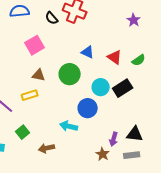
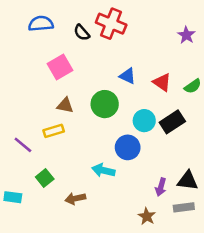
brown star: (103, 154) -> (147, 216), moved

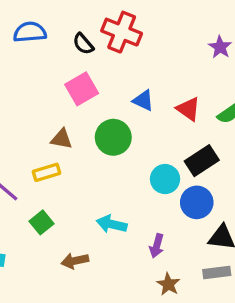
pink square: (60, 67) -> (82, 89), moved
cyan circle: (144, 121) -> (165, 179), moved
blue circle: (128, 147) -> (197, 202), moved
green square: (45, 178) -> (41, 222), moved
purple arrow: (161, 187) -> (157, 246), moved

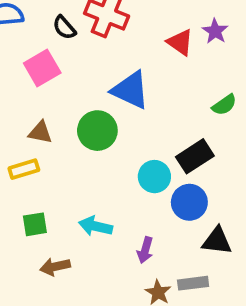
pink square: (82, 89) -> (42, 68), moved
blue triangle: (143, 101) -> (131, 90), size x1.6
red triangle: (188, 109) -> (180, 42), moved
green square: (41, 222) -> (35, 224), moved, turned 30
gray rectangle: (217, 272) -> (193, 283), moved

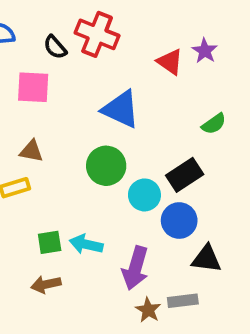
pink square: (42, 68) -> (33, 87), turned 33
green circle: (97, 131) -> (106, 166), moved
green square: (35, 224) -> (50, 242), moved
purple arrow: (145, 250) -> (135, 268), size x1.6

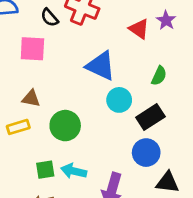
green semicircle: (214, 124) -> (159, 76), moved, turned -30
green circle: (106, 166) -> (65, 126), moved
cyan circle: (144, 195) -> (119, 100), moved

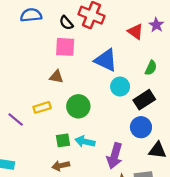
pink square: (32, 49) -> (65, 47), moved
brown triangle: (31, 99) -> (56, 77), moved

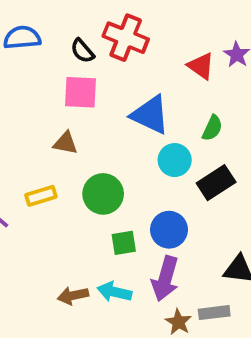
green semicircle: (151, 68) -> (212, 128), moved
blue circle: (141, 127) -> (169, 230), moved
green square: (63, 140) -> (124, 243), moved
cyan arrow: (85, 141) -> (114, 292), moved

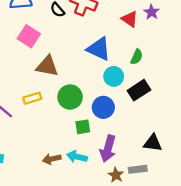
pink square: (80, 92) -> (29, 36), moved, turned 30
brown triangle: (65, 143) -> (47, 66), size x1.5
blue circle: (169, 230) -> (103, 107), moved

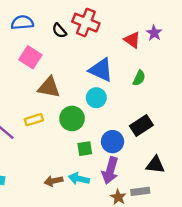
cyan circle: (114, 76) -> (96, 98), moved
black rectangle: (139, 90) -> (141, 125), moved
blue circle: (103, 107) -> (112, 142), moved

